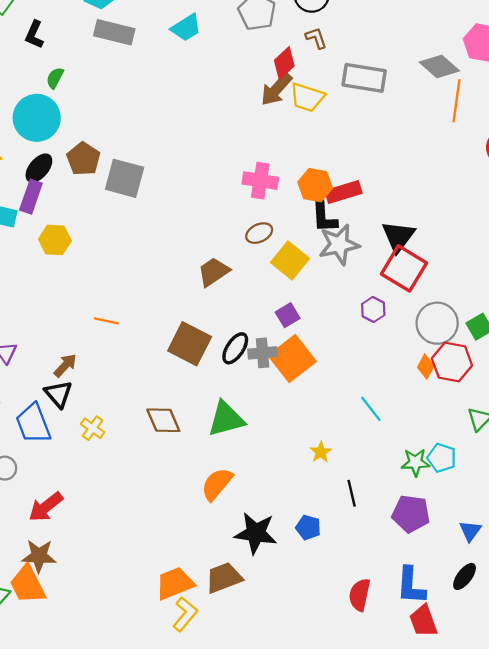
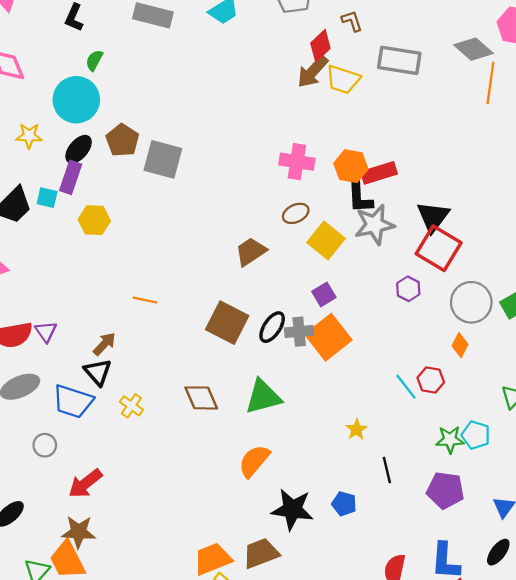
red hexagon: (452, 362) -> (431, 380), moved, size x0.7
blue trapezoid: (33, 424) -> (73, 401), turned -51

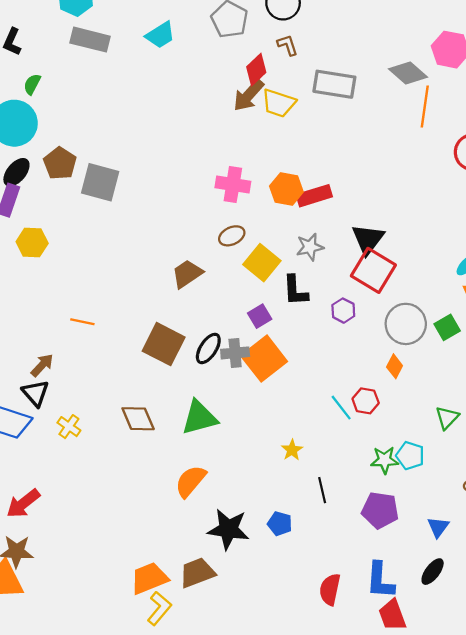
black L-shape: (360, 198) -> (295, 290), moved
gray star: (374, 225) -> (310, 247), size x0.7

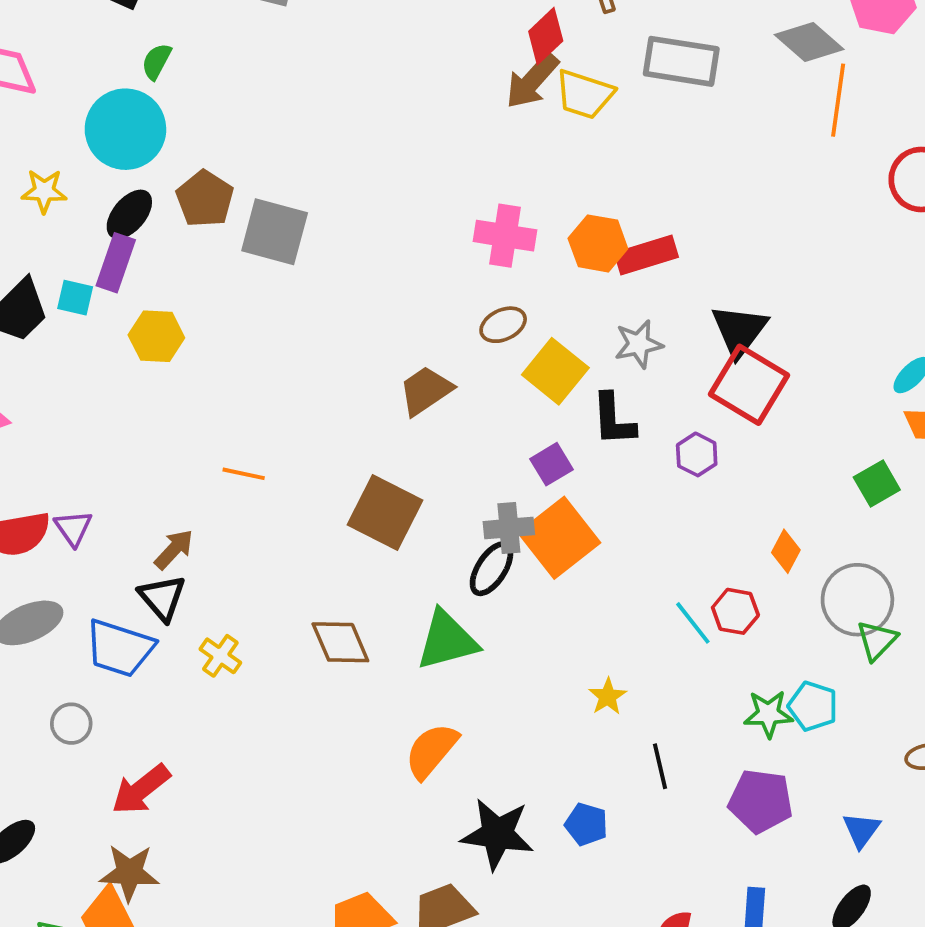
gray circle: (406, 324) -> (857, 600), moved
black ellipse: (208, 348) -> (491, 569), moved

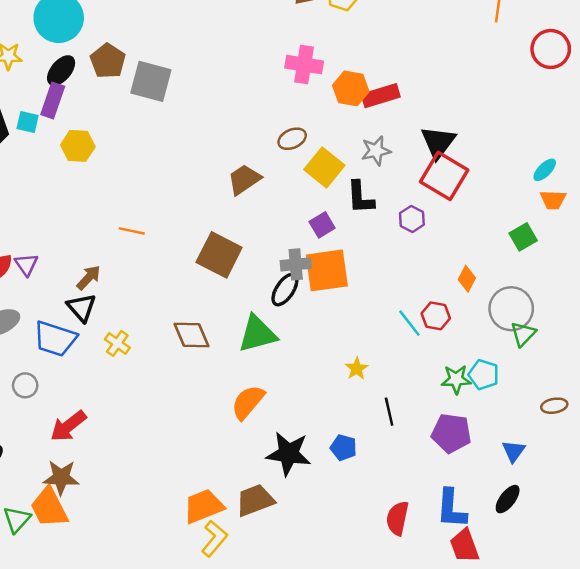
pink cross: (505, 236) -> (304, 65), moved
orange square: (559, 538) -> (327, 270), turned 30

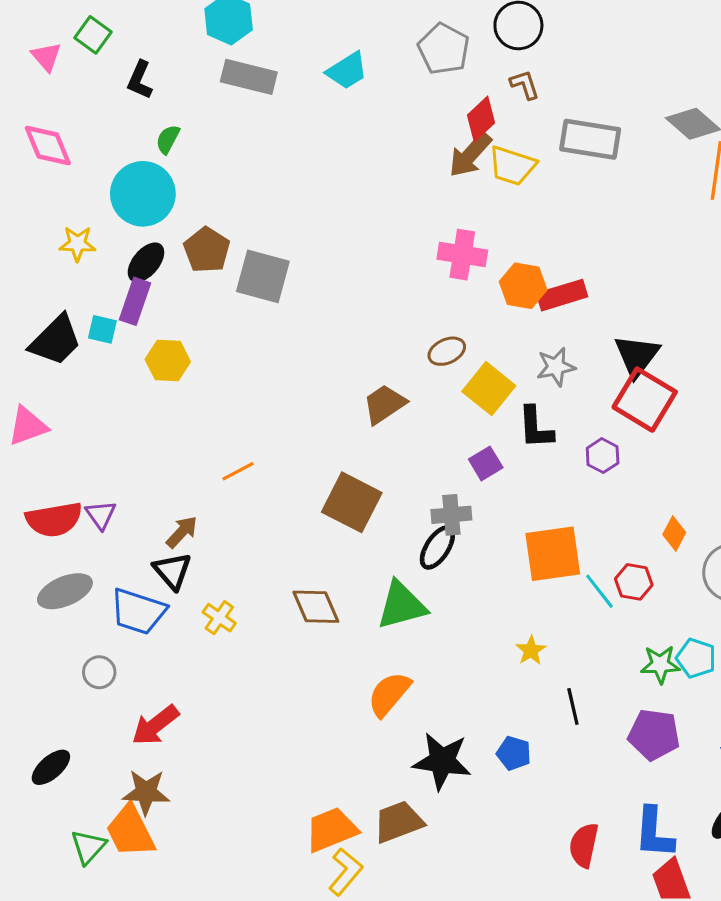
orange line: (132, 231) -> (238, 471), turned -40
orange square: (327, 270) -> (553, 554), moved

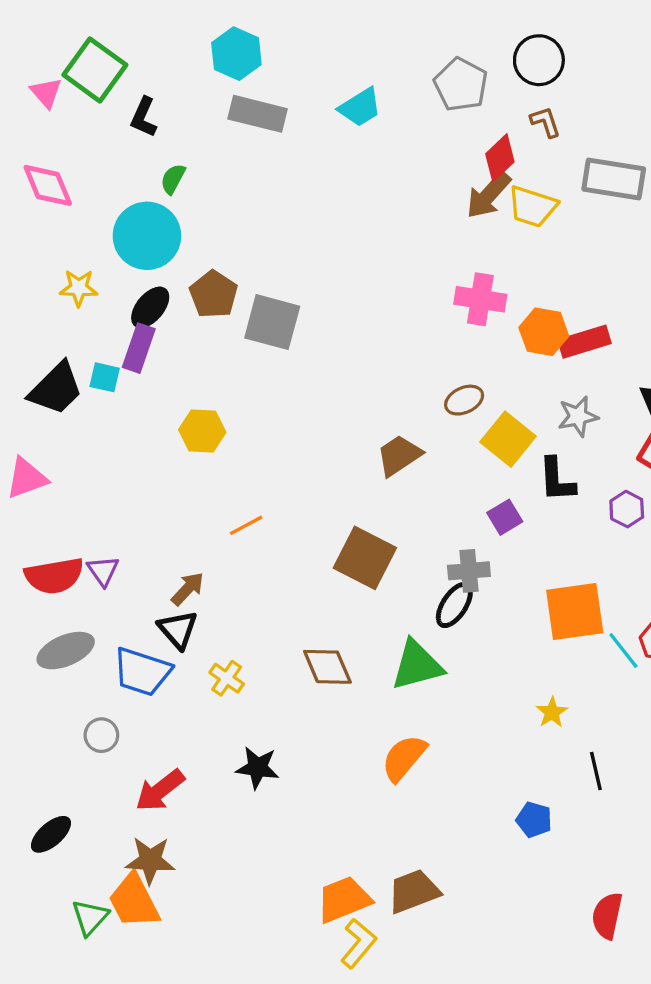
green square: (93, 35) -> (95, 70), size x1.6
yellow hexagon: (168, 361) -> (202, 431), moved
black star: (442, 761) -> (258, 768), moved, size x0.7

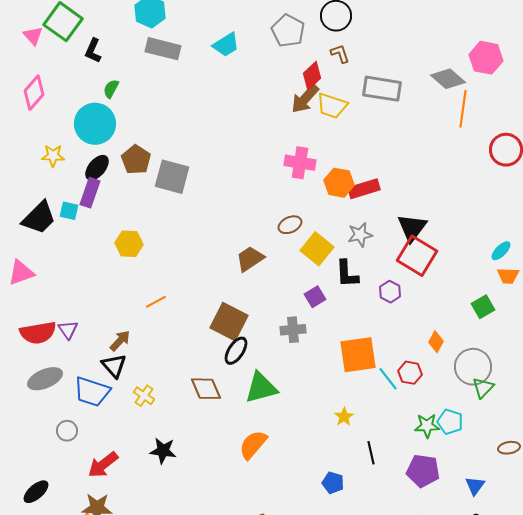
pink diamond: (48, 185) -> (34, 93), turned 64
black ellipse: (454, 605) -> (236, 351), moved

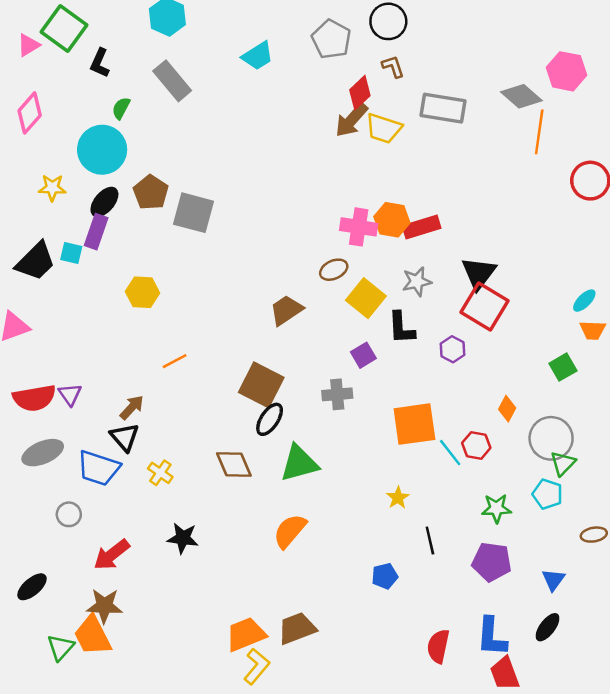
pink triangle: (33, 36) -> (28, 45), turned 40
gray rectangle: (163, 49) -> (172, 81), moved, turned 36
pink cross: (300, 163) -> (359, 227), moved
cyan pentagon: (450, 422) -> (548, 494), moved
blue pentagon: (333, 483) -> (385, 576), turned -30

